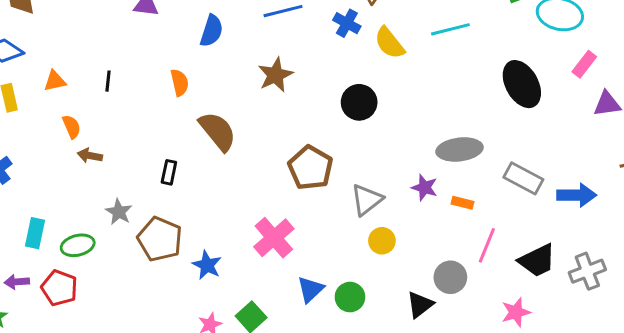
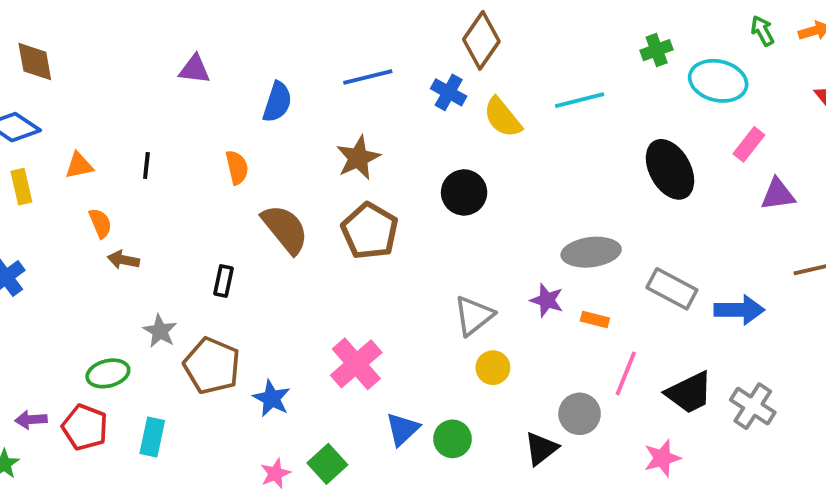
brown pentagon: (310, 168) -> (370, 231), moved
cyan rectangle: (35, 233) -> (152, 437), moved
gray cross: (587, 271) -> (753, 406), turned -36

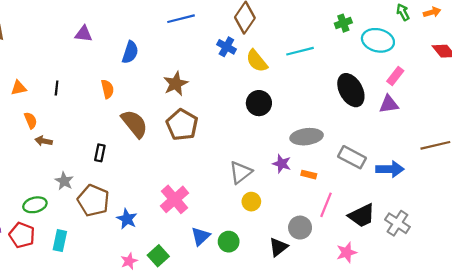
blue line: (368, 77) -> (181, 19), moved
black circle: (464, 192) -> (259, 103), moved
purple triangle: (778, 194) -> (389, 104), moved

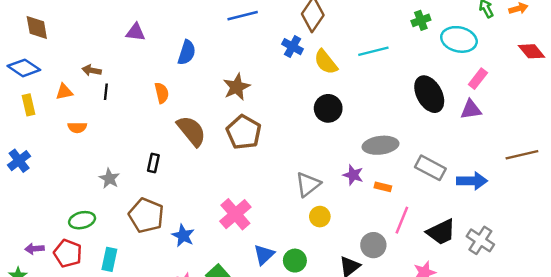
orange semicircle: (31, 120) -> (77, 127), turned 112
brown arrow: (44, 141) -> (92, 70), moved
gray star: (64, 181) -> (109, 179), moved

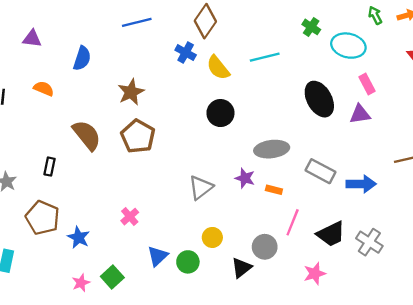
green cross: (421, 20) -> (311, 27), turned -36
pink rectangle: (478, 79) -> (367, 84), turned -66
orange semicircle: (162, 93) -> (44, 89), moved, turned -54
pink cross: (235, 214) -> (130, 217), size x0.6
yellow circle: (320, 217) -> (212, 237), moved

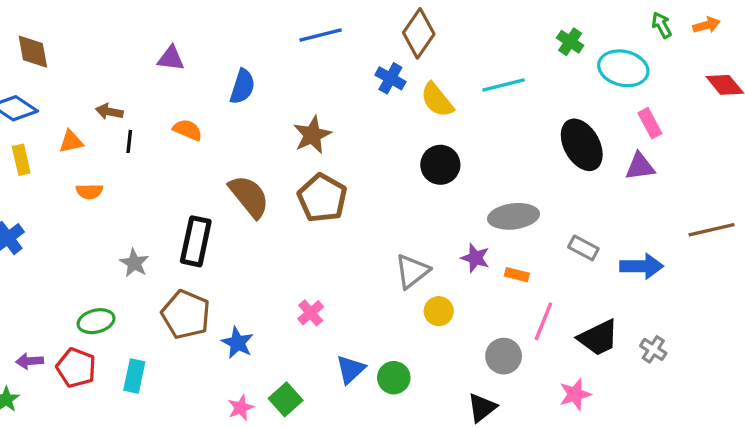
black rectangle: (50, 167) -> (196, 241), size x1.8
gray rectangle: (320, 171) -> (583, 248), size x0.7
yellow circle: (212, 237) -> (439, 311), moved
gray cross: (369, 242) -> (653, 349), size x0.7
black triangle: (241, 268) -> (482, 408), moved

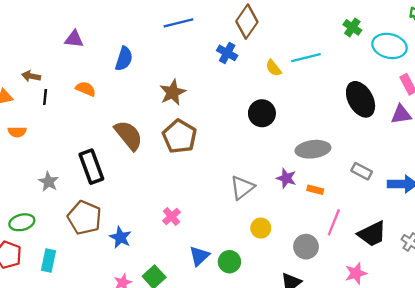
yellow semicircle: (437, 100) -> (274, 68), moved, size x0.7
black rectangle: (196, 241) -> (91, 167), turned -32
yellow circle: (439, 311) -> (261, 228), moved

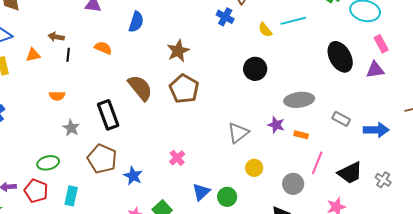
orange semicircle: (17, 132) -> (57, 96), moved

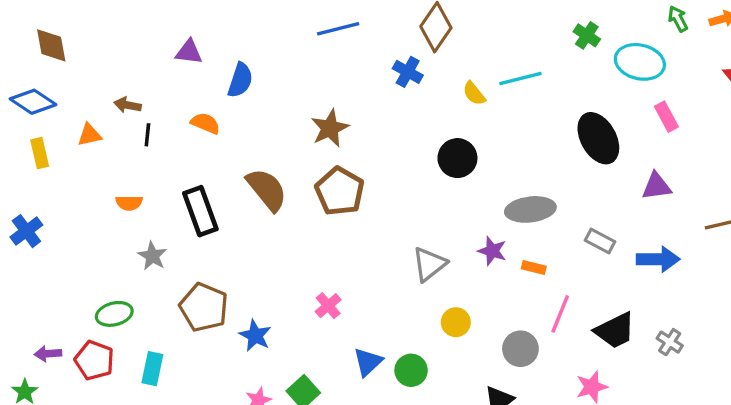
blue semicircle: (136, 22) -> (240, 80), moved
purple triangle: (375, 70) -> (656, 186), moved
black rectangle: (108, 115) -> (200, 211), moved

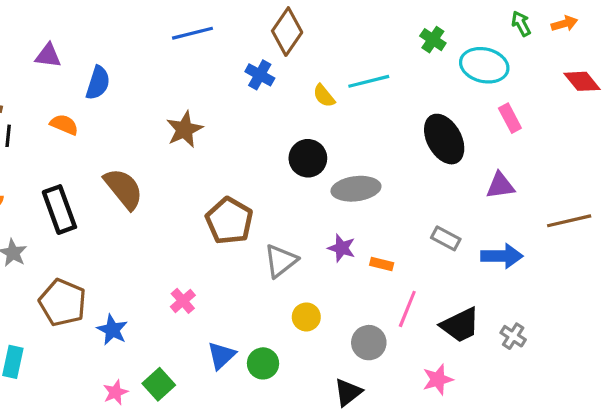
brown pentagon: (340, 191) -> (229, 221), moved
gray ellipse: (530, 209) -> (356, 189), moved

